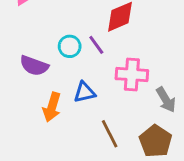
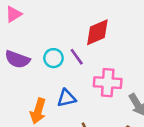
purple semicircle: (34, 66) -> (17, 59), moved

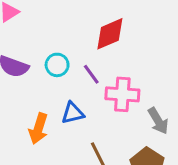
purple line: (77, 57) -> (91, 74), moved

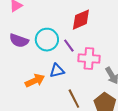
cyan circle: (57, 65) -> (47, 40), size x1.5
orange arrow: (38, 129) -> (35, 81), turned -132

